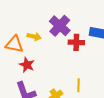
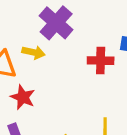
purple cross: (60, 26) -> (56, 23), moved

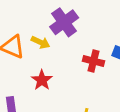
red star: (23, 97) -> (42, 80), moved

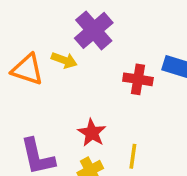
red star: (42, 80) -> (92, 133), moved

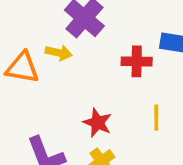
yellow line: (133, 156) -> (156, 118), moved

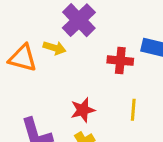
red star: (97, 123) -> (83, 110), turned 30

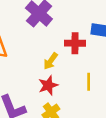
yellow arrow: (54, 48) -> (51, 61), moved, turned 114

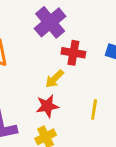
red cross: (75, 43) -> (73, 53), moved

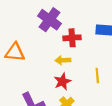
yellow arrow: (55, 79) -> (63, 60), turned 56

